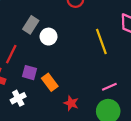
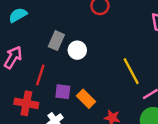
yellow line: (101, 42) -> (131, 71), moved

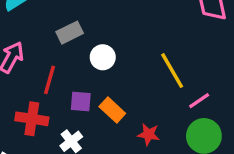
gray rectangle: (56, 41) -> (70, 33), turned 42
white circle: (77, 50) -> (103, 57), moved

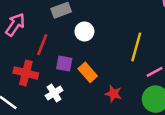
yellow line: (172, 71) -> (136, 47), turned 40

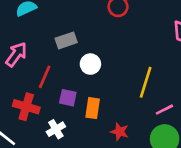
orange rectangle: (88, 72) -> (93, 108), turned 48

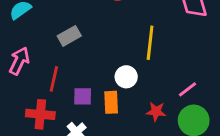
white circle: (90, 64) -> (126, 77), moved
yellow line: (146, 82) -> (150, 43), moved
red star: (120, 132) -> (156, 112), moved

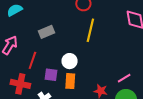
yellow line: (150, 43) -> (90, 30), moved
white circle: (126, 77) -> (70, 61), moved

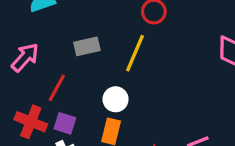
yellow line: (90, 30) -> (135, 53), moved
purple square: (51, 75) -> (65, 123), moved

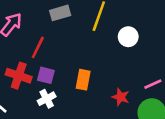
white circle: (116, 99) -> (128, 37), moved

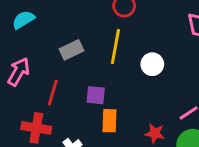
purple square: (46, 75) -> (96, 95), moved

